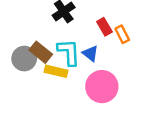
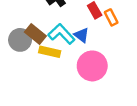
cyan L-shape: (69, 52) -> (61, 34), turned -40

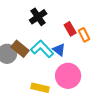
yellow rectangle: (50, 52) -> (40, 88), moved

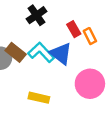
blue triangle: (59, 50) -> (61, 54), size x1.5
pink circle: (68, 76) -> (90, 84), moved

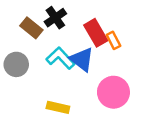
red rectangle: (74, 29) -> (96, 33), size x1.5
brown rectangle: (16, 52) -> (31, 28), moved

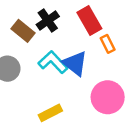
red rectangle: (96, 33) -> (89, 20), moved
yellow rectangle: (58, 107) -> (50, 113), turned -40

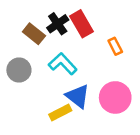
red rectangle: (89, 20) -> (81, 24), moved
blue triangle: (75, 63) -> (78, 96), moved

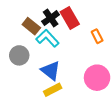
cyan L-shape: (63, 64) -> (48, 38), moved
blue triangle: (78, 96) -> (51, 71), moved

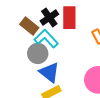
red rectangle: (70, 18) -> (69, 18), turned 30
gray circle: (19, 55) -> (38, 53), moved

